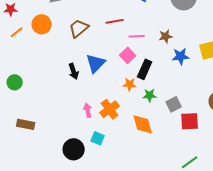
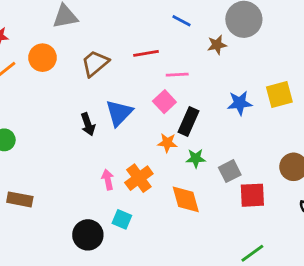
brown star: (166, 36) -> (217, 45), moved

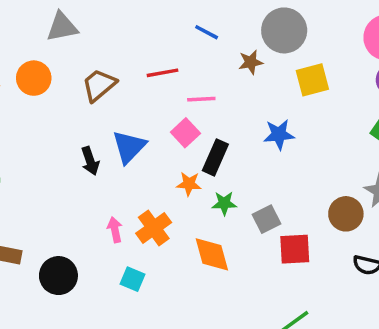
yellow square: (279, 94) -> (312, 80), moved
black circle: (88, 235) -> (58, 276), moved

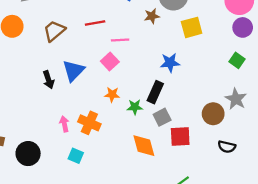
black rectangle: (215, 157) -> (155, 92), moved
orange cross: (154, 228) -> (89, 123), turned -30
orange diamond: (212, 254) -> (144, 146), moved

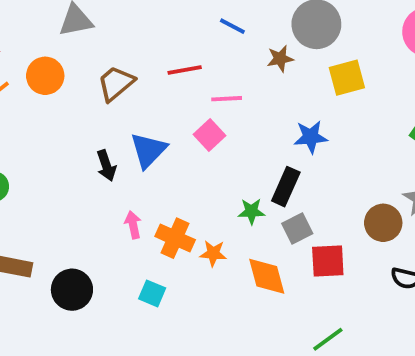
orange star: (112, 94) -> (213, 253), moved
pink arrow: (64, 124) -> (133, 225), moved

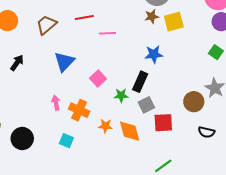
brown star: (280, 59) -> (152, 16), moved
pink square: (209, 135) -> (98, 79), moved
black arrow: (106, 166) -> (17, 63), moved, turned -126
orange star: (213, 253) -> (105, 126), moved

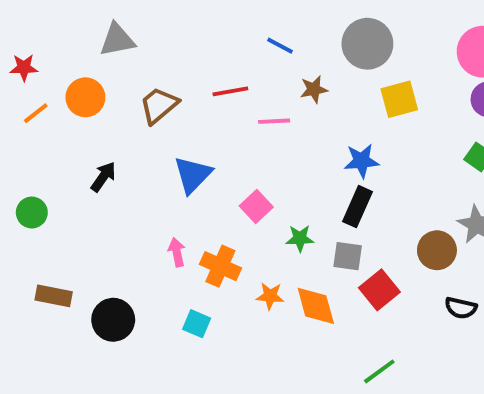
brown star: (152, 16) -> (314, 89), moved
black rectangle: (140, 82) -> (357, 207), moved
gray square: (146, 105) -> (348, 256), turned 35
red square: (163, 123) -> (379, 290), turned -36

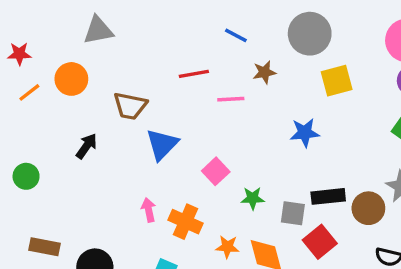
brown trapezoid: (159, 105) -> (130, 106), moved, turned -129
black rectangle: (357, 207) -> (328, 196), moved, turned 60

